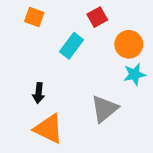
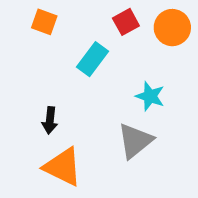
orange circle: (129, 44) -> (172, 28), moved
cyan star: (134, 74) -> (150, 96), moved, turned 30

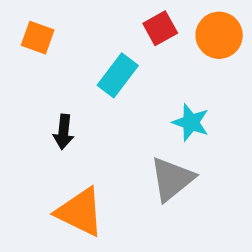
orange square: (44, 22) -> (38, 38), moved
black arrow: (50, 120) -> (64, 132), moved

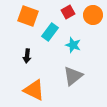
orange square: (38, 38) -> (28, 16), moved, size x1.5
cyan star: (191, 122) -> (73, 45), moved

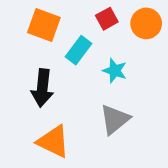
black arrow: (27, 56) -> (42, 88), size x1.6

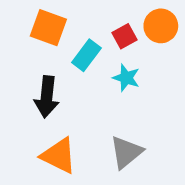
red square: (107, 19) -> (124, 36), moved
gray triangle: (115, 119) -> (126, 152), moved

